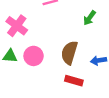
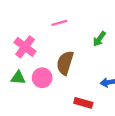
brown semicircle: (69, 53) -> (65, 63), moved

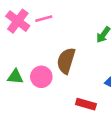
pink line: (59, 23) -> (44, 19), moved
pink cross: (25, 47) -> (18, 21), moved

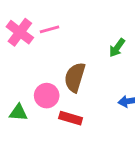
green triangle: (15, 77) -> (18, 112), moved
red rectangle: (86, 104) -> (71, 118), moved

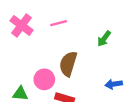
pink line: (49, 29) -> (59, 23), moved

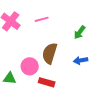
blue arrow: (114, 84) -> (81, 60), moved

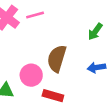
pink line: (42, 19) -> (35, 15), moved

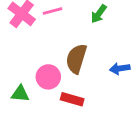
green arrow: (95, 32) -> (99, 14), moved

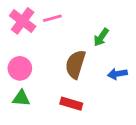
green arrow: (99, 14) -> (101, 37), moved
pink circle: (48, 77) -> (20, 68), moved

